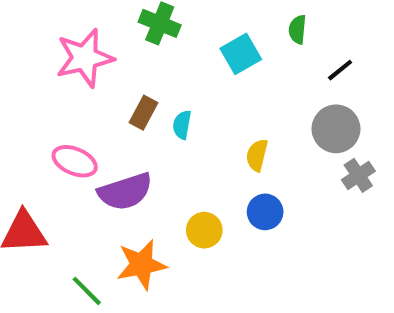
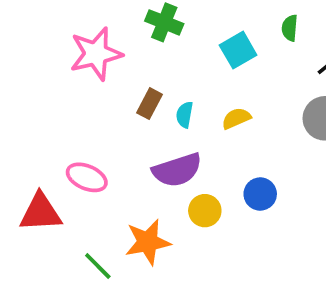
yellow semicircle: (257, 155) -> (236, 118), moved, turned 52
pink ellipse: (75, 161) -> (87, 177), moved
purple semicircle: (125, 192) -> (177, 170), moved

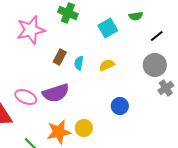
green semicircle: (290, 28) -> (136, 16), turned -104
purple semicircle: (177, 170) -> (56, 93), moved
yellow circle: (205, 211) -> (84, 128), moved

